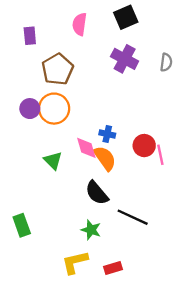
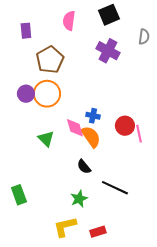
gray semicircle: (166, 62) -> (144, 37), moved
black semicircle: (97, 193) -> (84, 167), size x0.7
green star: (91, 230) -> (79, 199), turned 30

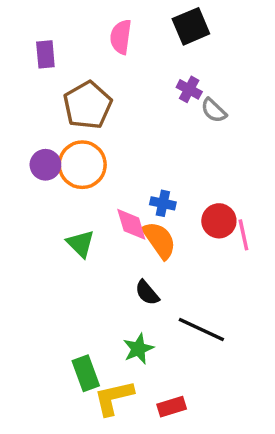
gray semicircle: (144, 37) -> (214, 110), moved, turned 126
purple cross: (108, 51) -> (189, 89), size x0.6
green rectangle: (19, 195) -> (86, 373), moved

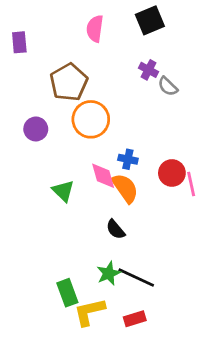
purple rectangle: (45, 54) -> (19, 42), moved
orange circle: (82, 165) -> (91, 119), moved
black line: (201, 329) -> (136, 278), moved

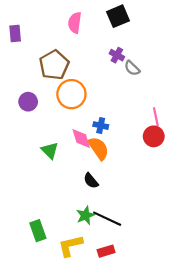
red circle: (172, 173) -> (154, 136), moved
pink line: (191, 184) -> (156, 117), moved
green rectangle: (67, 293) -> (38, 231), moved

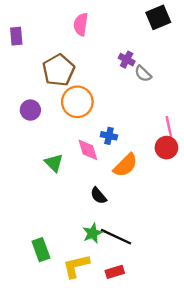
black square: (118, 16) -> (158, 17), moved
orange semicircle: (99, 148) -> (125, 165), moved, turned 80

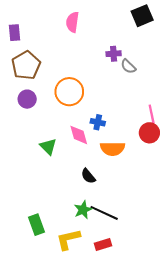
purple cross: (127, 60) -> (114, 54), turned -32
brown pentagon: (59, 70) -> (26, 65), moved
orange semicircle: (125, 165) -> (113, 149), turned 45

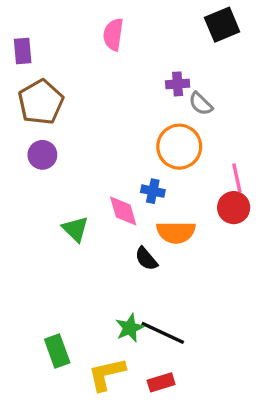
orange circle: (69, 92) -> (179, 147), moved
black semicircle: (88, 176) -> (146, 259), moved

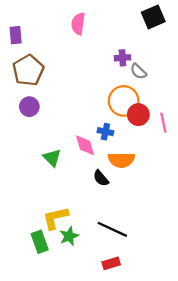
red circle: (234, 208) -> (138, 115), moved
green star: (130, 328) -> (69, 236), moved
yellow L-shape: (107, 374) -> (55, 218), moved

